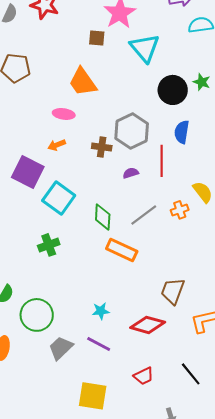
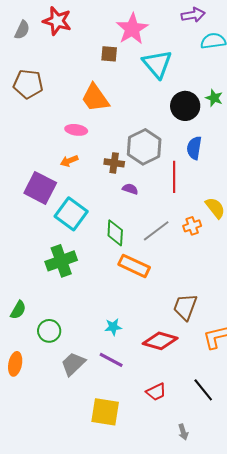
purple semicircle: (131, 173) -> (130, 189), moved, turned 35
green cross: (49, 245) -> (61, 261), size x1.4
green circle: (37, 315) -> (49, 331), size x0.7

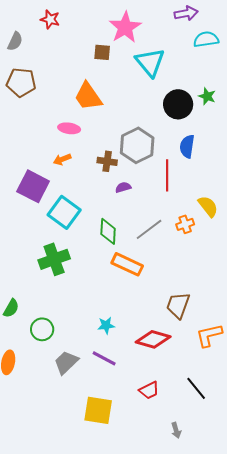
red star: (57, 21) -> (50, 19), size x0.7
gray semicircle: (22, 30) -> (15, 41), moved
purple semicircle: (130, 189) -> (123, 187), turned -35

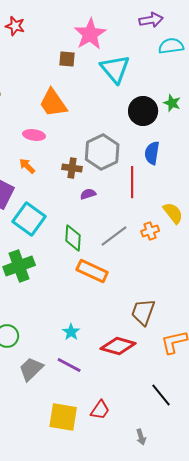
orange arrow: (62, 159) -> (27, 166), turned 66
cyan star: (106, 325) -> (71, 332), turned -30
red trapezoid: (149, 390) -> (100, 410), moved, turned -30

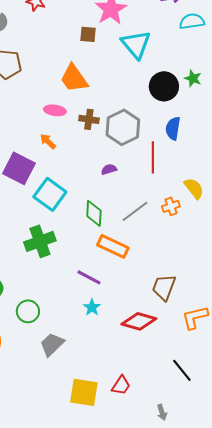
brown cross: (72, 168) -> (89, 119), moved
purple line: (69, 365) -> (89, 277), moved

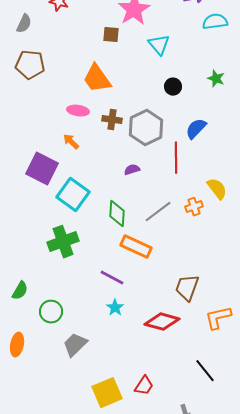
cyan triangle: (136, 44) -> (159, 45), size x0.7
black circle: (164, 86) -> (173, 87), moved, size x0.6
blue semicircle: (173, 128) -> (196, 129), turned 35
yellow square: (84, 392) -> (107, 393), turned -32

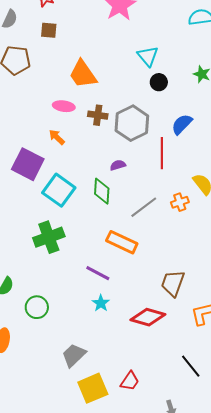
brown square: (111, 35) -> (49, 30), moved
cyan triangle: (159, 45) -> (148, 56), moved
green diamond: (117, 214) -> (102, 191), moved
gray trapezoid: (75, 345) -> (74, 355), moved

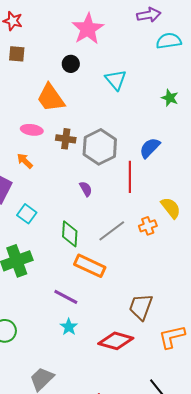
black circle: (159, 82) -> (71, 64), moved
purple semicircle: (118, 165) -> (86, 189), turned 77
cyan square: (59, 190) -> (27, 214), size x0.6
green diamond: (102, 191) -> (70, 234), moved

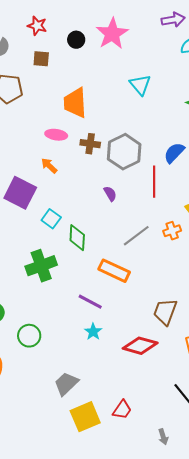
black circle: (71, 64) -> (76, 40), moved
orange trapezoid: (51, 98) -> (75, 103), turned 32
green diamond: (70, 234) -> (77, 238), moved

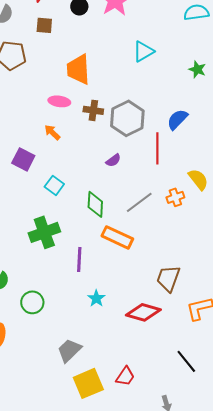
cyan triangle: (140, 85) -> (143, 51), turned 40
purple square: (20, 193) -> (23, 159), size x0.7
purple semicircle: (110, 194) -> (113, 160), turned 84
green diamond: (77, 238) -> (95, 204), moved
purple line: (90, 302) -> (79, 259), moved, turned 65

